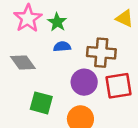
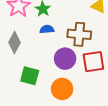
gray diamond: (23, 63) -> (14, 42), turned 65

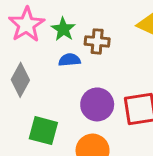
brown cross: (79, 34) -> (97, 41), moved, size x0.7

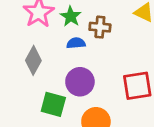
purple circle: (97, 104) -> (80, 82), moved

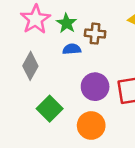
purple circle: (80, 82) -> (95, 87), moved
green square: (53, 104) -> (50, 109), turned 30

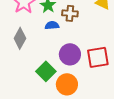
green square: (50, 109) -> (46, 71), moved

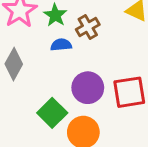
brown cross: (70, 13) -> (88, 27), turned -35

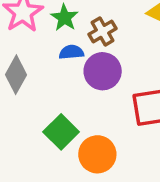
purple circle: (88, 88) -> (103, 71), moved

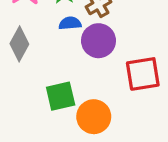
green square: (61, 132) -> (61, 96), turned 32

